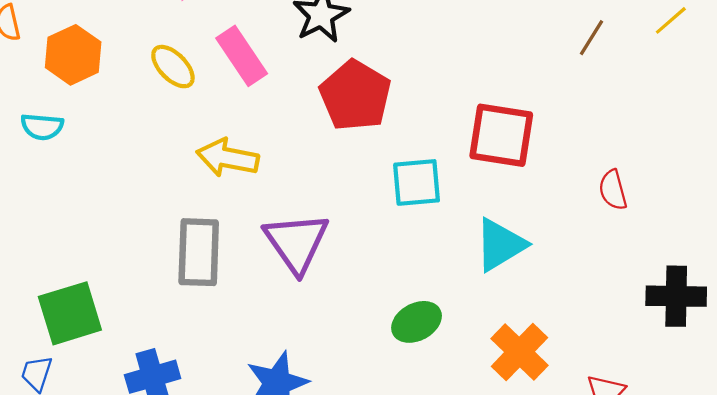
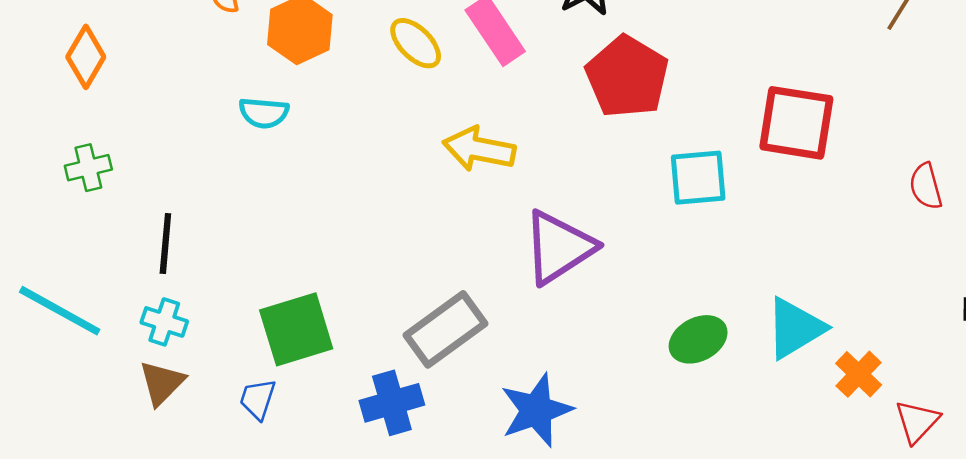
purple triangle: (296, 243) -> (559, 247), turned 32
cyan triangle: (500, 245) -> (795, 328), moved
gray rectangle: (199, 252) -> (445, 329), moved, turned 52
orange cross: (520, 352) -> (859, 374), moved, size x0.7

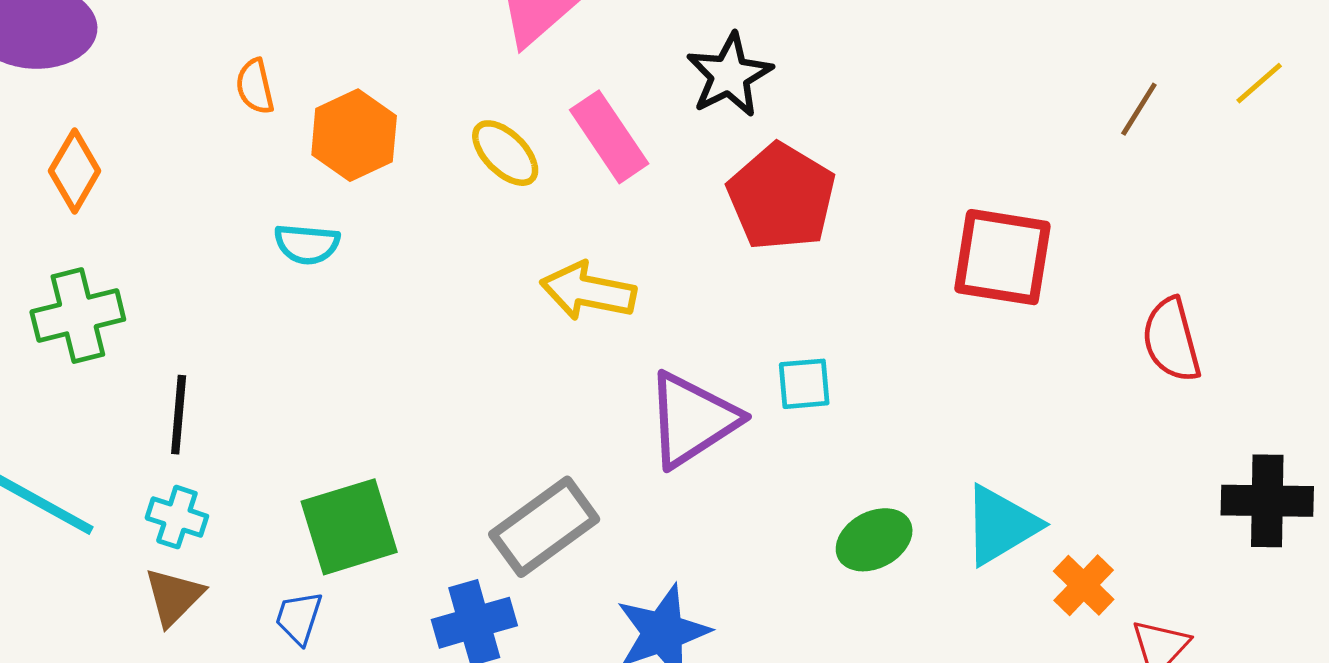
green cross: (88, 168) -> (78, 316), size x1.5
cyan square: (698, 178) -> (804, 384), moved, size x0.7
red semicircle: (926, 186) -> (1171, 340), size x1.4

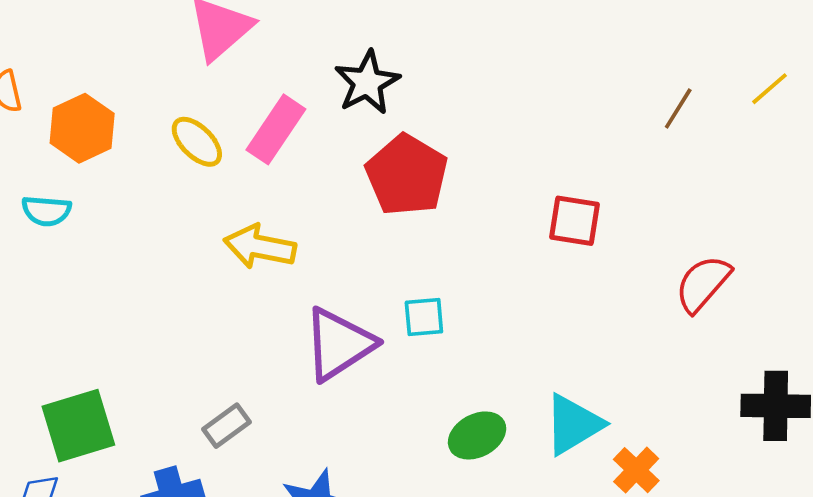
pink rectangle: (609, 137) -> (276, 129), turned 68
red square: (1002, 257) -> (575, 221), size x0.7
red semicircle: (1171, 340) -> (703, 284), turned 56
gray rectangle: (544, 527) -> (226, 426), size x0.6

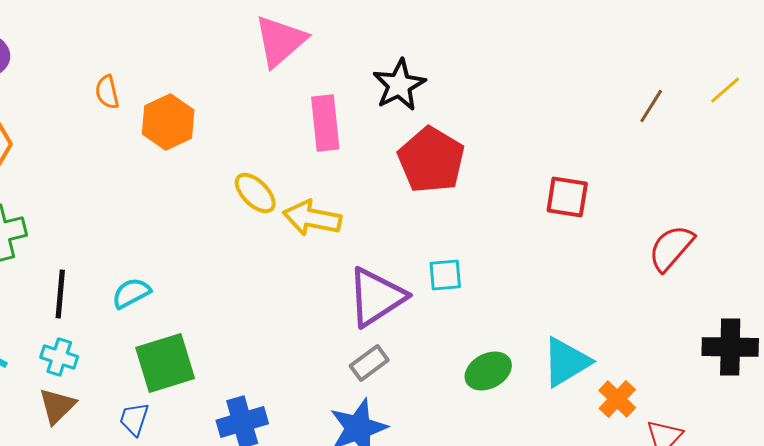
pink rectangle: (276, 129) -> (325, 123), turned -40
yellow ellipse: (197, 142) -> (255, 193), moved
cyan semicircle: (46, 211) -> (131, 293), moved, turned 147
gray rectangle: (226, 426) -> (369, 363), moved

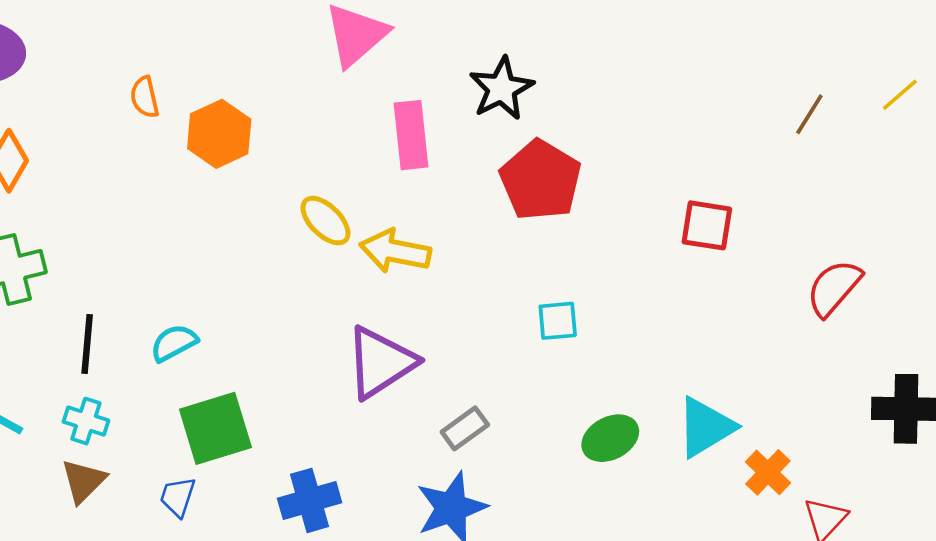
purple triangle: (376, 297) -> (380, 362), moved

